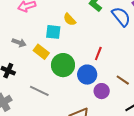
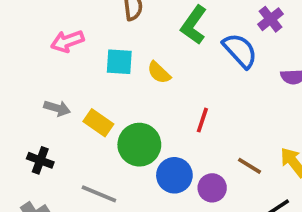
yellow semicircle: (70, 19) -> (159, 73), moved
cyan square: (53, 32) -> (119, 62), moved
blue circle: (87, 75) -> (174, 175), moved

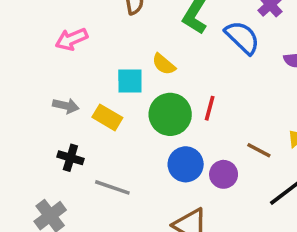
cyan square: (119, 62) -> (130, 81), moved
green circle: (139, 145) -> (170, 114), moved
black cross: (40, 160) -> (70, 158), moved

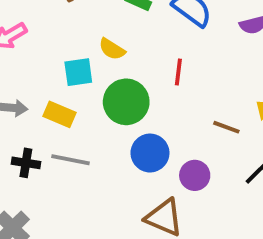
red line: (210, 108) -> (178, 72), moved
purple circle: (224, 174) -> (195, 175), moved
gray line: (112, 187) -> (71, 160), moved

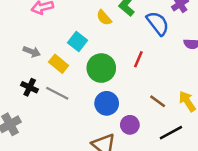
yellow semicircle: (112, 49) -> (104, 18), moved
cyan square: (78, 72) -> (77, 41), turned 30

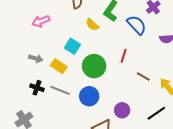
brown line: (158, 101) -> (143, 77), moved
blue circle: (107, 103) -> (89, 96), moved

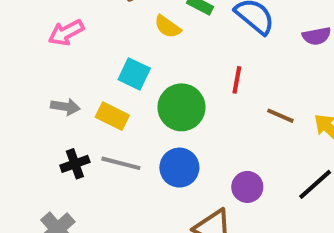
black cross: (37, 88) -> (75, 164), turned -32

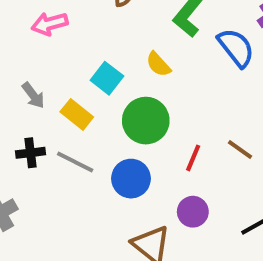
yellow semicircle: (168, 27) -> (158, 64), moved
red line: (237, 80) -> (193, 158), moved
gray arrow: (65, 107) -> (33, 95), turned 32

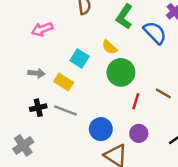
gray arrow: (33, 95) -> (36, 73), turned -42
green circle: (146, 121) -> (121, 72), moved
blue circle: (131, 179) -> (101, 129), moved

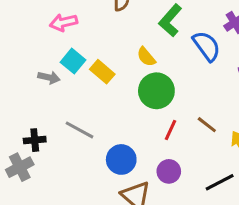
cyan square: (80, 59) -> (73, 61), moved
yellow rectangle: (64, 82) -> (102, 72), moved
black cross: (38, 108) -> (35, 140), moved

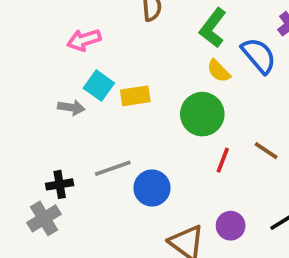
yellow semicircle: (146, 57) -> (219, 71), moved
yellow rectangle: (102, 72) -> (135, 96), turned -45
gray line: (79, 130) -> (113, 168), turned -44
blue circle: (121, 159) -> (152, 188), moved
purple circle: (169, 171) -> (231, 226), moved

